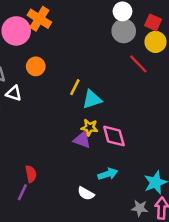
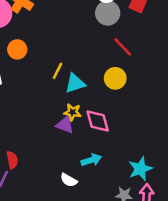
yellow circle: (155, 42) -> (115, 78), moved

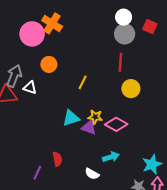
red line: (123, 47) -> (120, 62), moved, turned 48
cyan triangle: (75, 83) -> (71, 118), moved
pink diamond: (98, 121) -> (116, 124), turned -45
red semicircle: (12, 160) -> (57, 159), moved

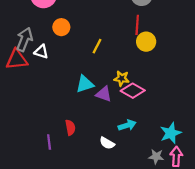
yellow circle: (131, 89) -> (146, 42), moved
yellow star: (95, 117) -> (122, 78), moved
purple line: (37, 173) -> (49, 142), turned -32

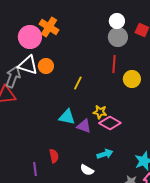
yellow circle: (146, 42) -> (132, 79), moved
white triangle: (41, 52) -> (28, 65), moved, size x1.5
cyan triangle: (85, 84) -> (67, 117), turned 30

